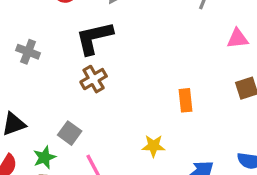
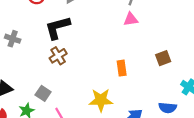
pink triangle: (238, 38) -> (131, 19), moved
yellow star: (153, 146) -> (101, 100), size x1.5

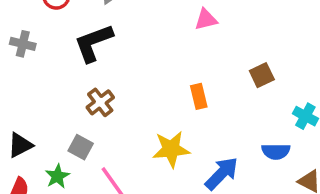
gray cross: (13, 39) -> (23, 44), moved
brown cross: (58, 56) -> (100, 102), moved

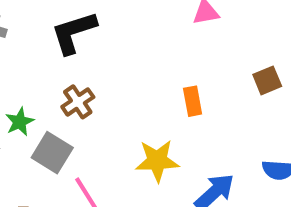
gray square: (81, 147) -> (52, 153), size x1.4
green star: (57, 176) -> (20, 122), moved

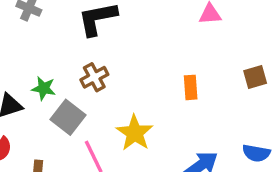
green star: (20, 122) -> (44, 88), turned 30
yellow star: (157, 161) -> (135, 133), moved, turned 30

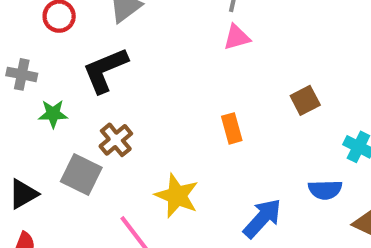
green star: (44, 88) -> (53, 114), moved
gray square: (68, 117) -> (81, 175), moved

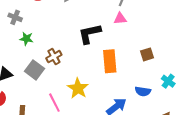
black L-shape: (105, 70) -> (90, 34), moved
orange rectangle: (232, 128) -> (110, 61), size x1.6
blue semicircle: (325, 190) -> (143, 91), moved

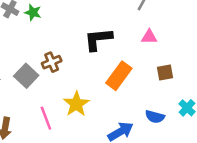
pink triangle: (120, 19) -> (149, 37), moved
green star: (26, 39) -> (33, 12), moved
orange rectangle: (110, 61) -> (119, 76), turned 35

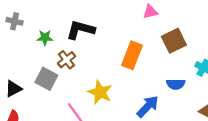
green star: (33, 12) -> (45, 38), moved
black L-shape: (98, 39) -> (80, 30), moved, turned 36
brown square: (165, 72) -> (174, 41), size x1.5

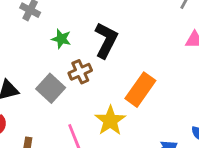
black L-shape: (80, 30) -> (106, 40), turned 88
orange rectangle: (132, 55) -> (140, 90), moved

